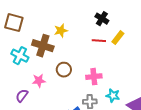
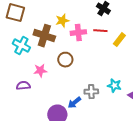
yellow rectangle: (118, 38) -> (119, 40), moved
pink cross: (94, 77) -> (78, 33), moved
purple semicircle: (22, 96) -> (23, 86), turned 48

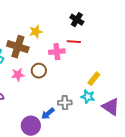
pink cross: (78, 33) -> (57, 52), moved
yellow rectangle: (119, 40) -> (94, 79), moved
pink star: (40, 71) -> (18, 75), moved

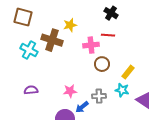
brown circle: (39, 71) -> (102, 64), moved
pink star: (18, 75) -> (70, 91), moved

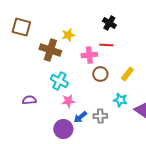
cyan cross: (29, 50) -> (59, 81), moved
yellow rectangle: (128, 72) -> (127, 74), moved
gray cross: (99, 96) -> (100, 116), moved

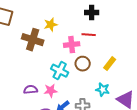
black cross: (109, 23) -> (92, 13), turned -32
cyan cross: (59, 81) -> (60, 71), moved
purple semicircle: (29, 100) -> (31, 90), moved

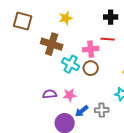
yellow star: (51, 25) -> (66, 18), moved
brown circle: (83, 64) -> (91, 68), moved
cyan cross: (60, 71) -> (71, 64), moved

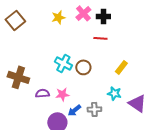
brown square: (23, 21) -> (15, 20), turned 36
brown cross: (52, 44) -> (18, 77), moved
pink cross: (91, 49) -> (83, 13), moved, turned -35

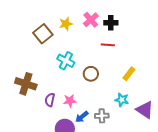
brown square: (15, 20) -> (43, 34), moved
cyan cross: (63, 63) -> (66, 61), moved
purple semicircle: (42, 93) -> (50, 100), turned -72

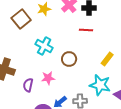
cyan star: (122, 100) -> (100, 85), size x1.5
pink star: (70, 101) -> (48, 78), moved

